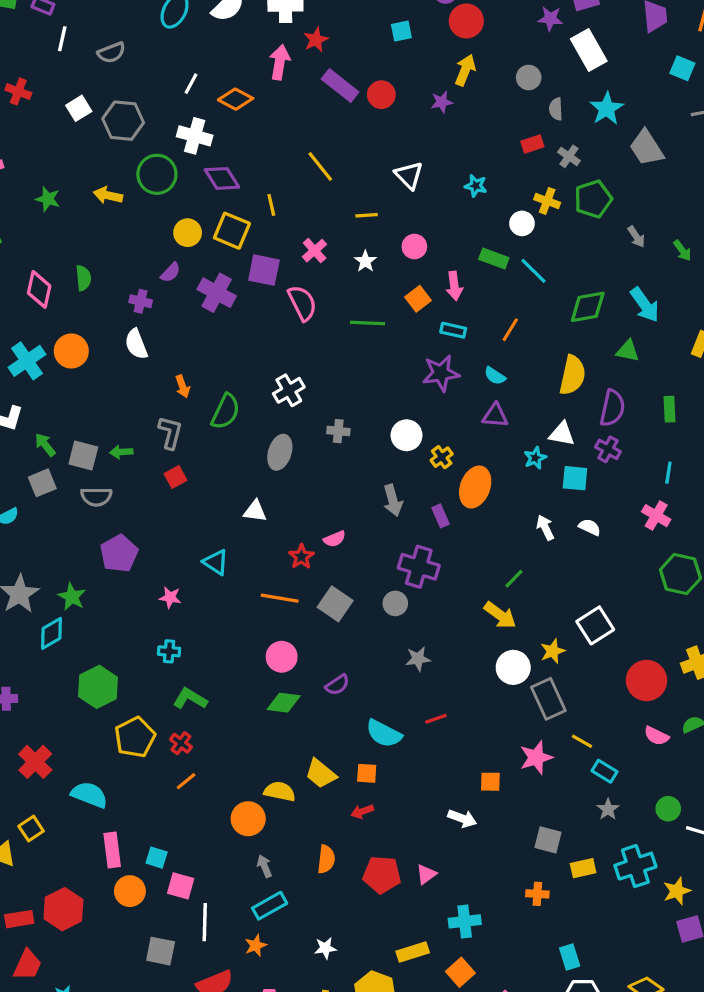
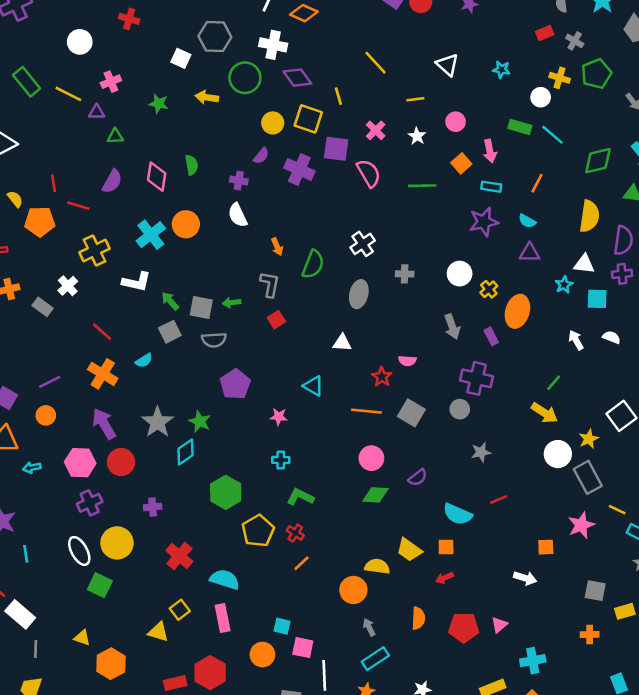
white square: (79, 108) -> (181, 58), moved, turned -30
purple cross: (608, 449) -> (622, 274), turned -30
pink semicircle: (335, 539) -> (407, 361), turned 30
pink rectangle: (112, 850) -> (223, 618), moved

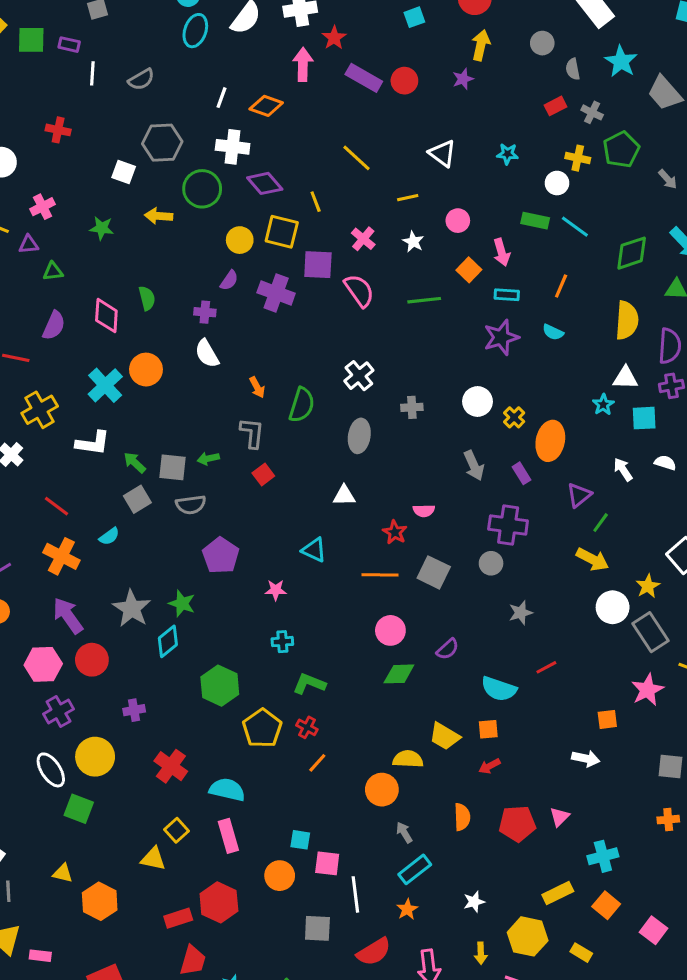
purple triangle: (530, 253) -> (579, 495), moved, turned -35

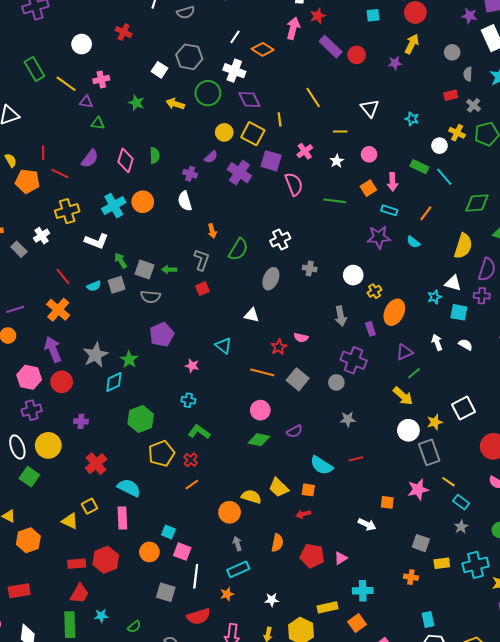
cyan semicircle: (109, 536) -> (94, 286), moved

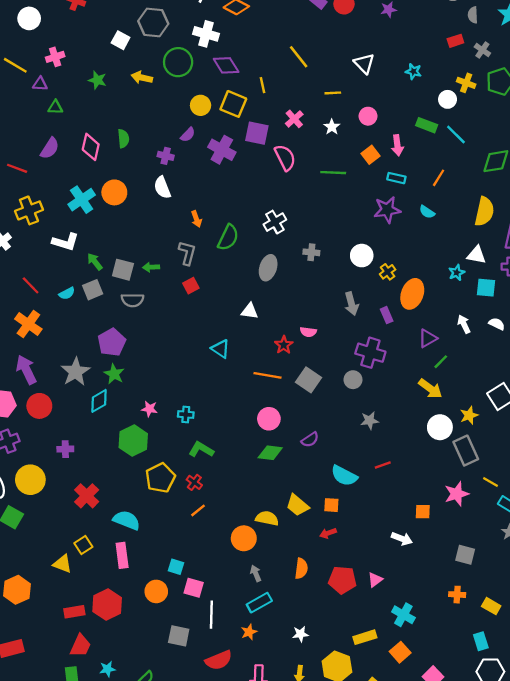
purple pentagon: (162, 335) -> (112, 342), moved
pink star: (192, 366) -> (149, 409), moved
yellow rectangle: (442, 563) -> (491, 606), moved, turned 42
cyan cross: (363, 591) -> (403, 615), turned 36

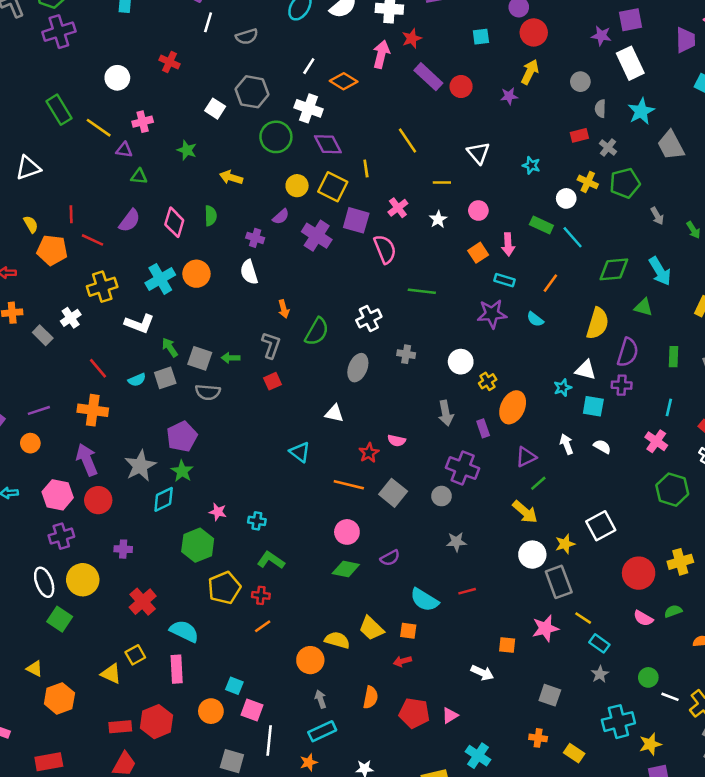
yellow arrow: (142, 78) -> (231, 177), moved
green line: (333, 173) -> (422, 291), moved
orange cross: (28, 324) -> (93, 410), turned -32
red cross: (194, 482) -> (261, 595), turned -35

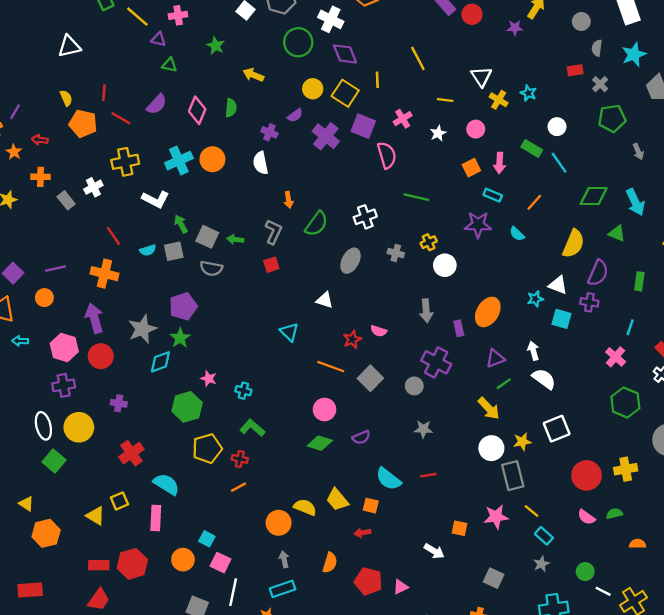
yellow cross: (588, 182) -> (499, 100), moved
yellow cross: (488, 381) -> (429, 242), moved
white semicircle: (602, 447) -> (544, 379), moved, size x1.5

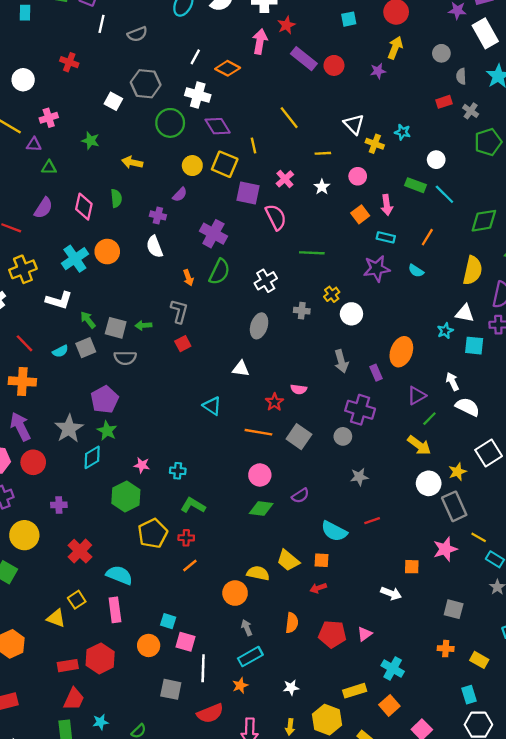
purple cross: (326, 136) -> (213, 234), moved
green semicircle: (316, 224) -> (219, 272), moved

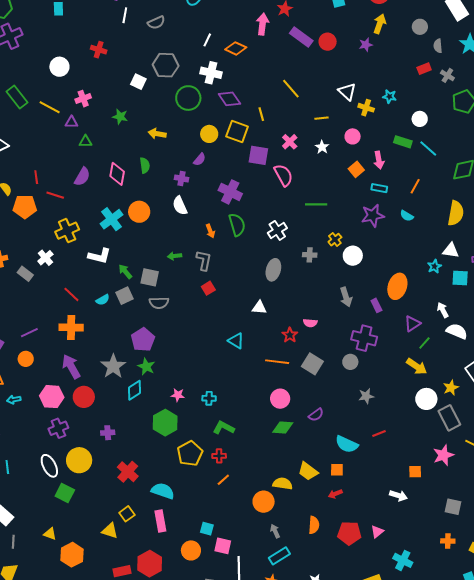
green semicircle: (219, 272) -> (237, 225), turned -40
green arrow: (143, 325) -> (175, 256), moved

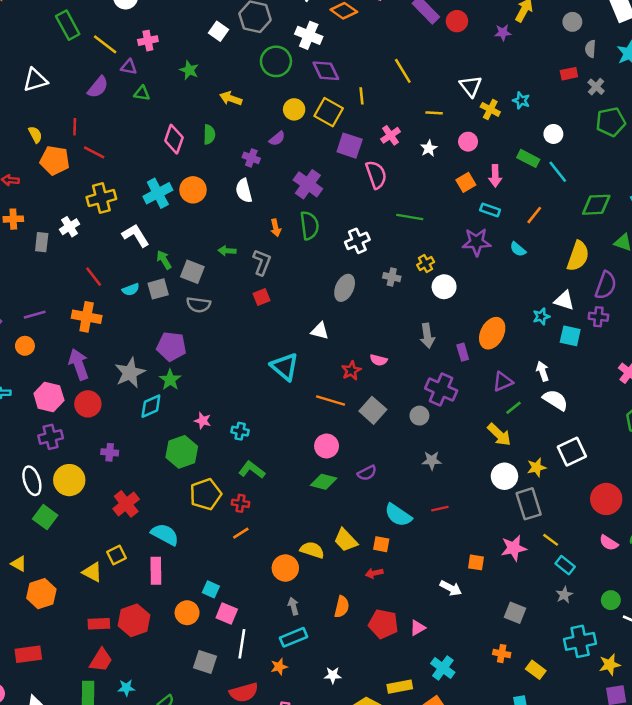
purple semicircle: (82, 177) -> (98, 87), moved
white L-shape: (99, 256) -> (136, 235), turned -145
gray rectangle: (25, 274) -> (42, 242), turned 49
purple pentagon: (143, 340) -> (171, 346), turned 30
cyan triangle: (236, 341) -> (285, 367), size x1.4

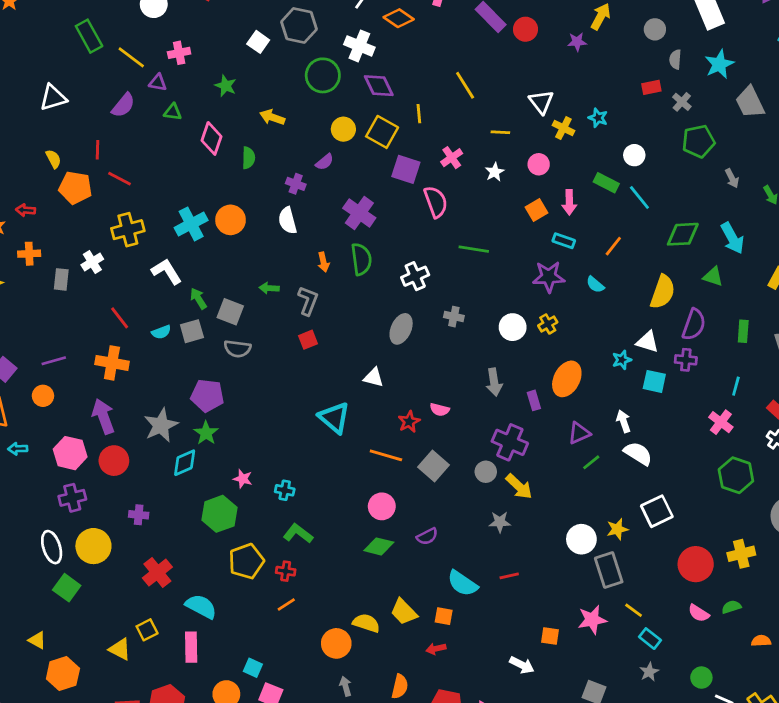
pink diamond: (174, 139) -> (212, 138), moved
yellow cross: (426, 264) -> (548, 324), moved
yellow arrow: (499, 435) -> (519, 486), moved

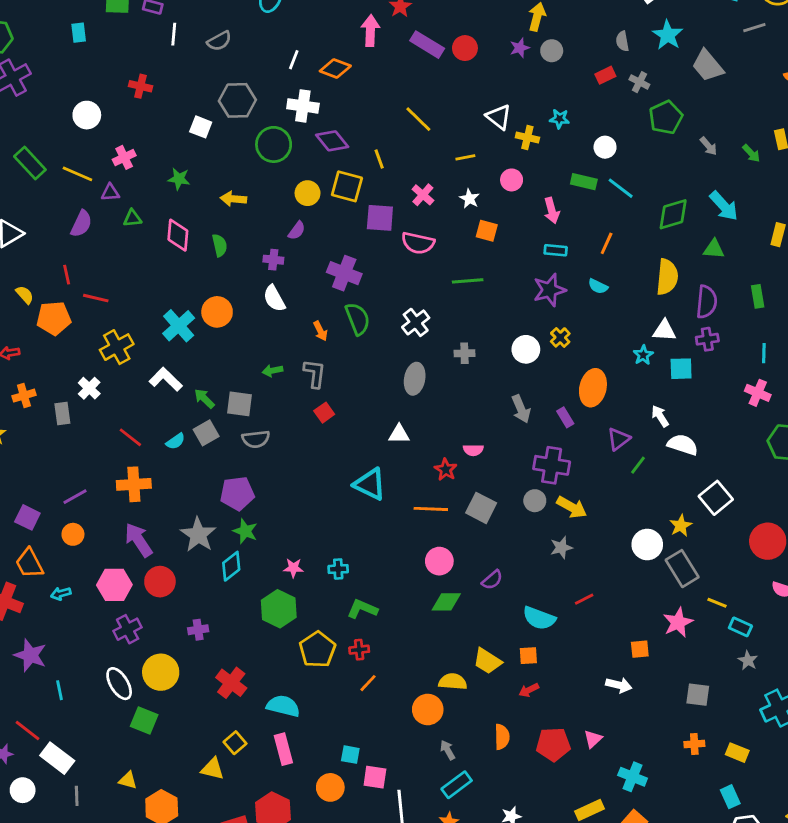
gray circle: (655, 29) -> (552, 51), moved
pink semicircle: (436, 202) -> (418, 243), turned 136
orange square: (536, 210) -> (487, 231), moved, turned -30

